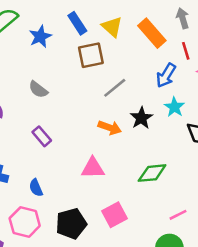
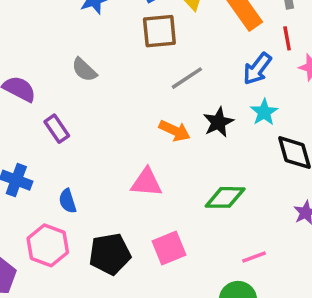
purple rectangle: (42, 136) -> (57, 129), moved

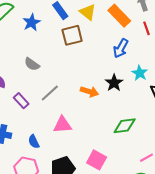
blue arrow: (257, 69) -> (121, 48), moved
gray line: (187, 78) -> (50, 93), moved
pink triangle: (146, 182) -> (63, 125), moved
pink square: (169, 248) -> (97, 160), turned -30

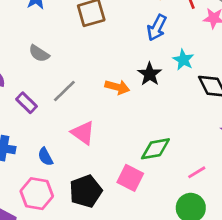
pink triangle: (63, 125) -> (83, 133), turned 42
green diamond: (125, 126) -> (155, 149), moved

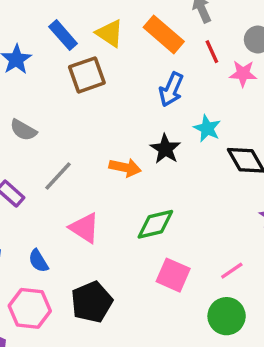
green diamond: (155, 149) -> (155, 224), moved
pink square: (130, 178) -> (173, 275), moved

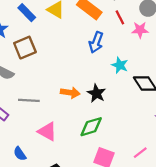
brown square: (87, 75) -> (25, 48), moved
black star: (165, 149) -> (96, 93), moved
gray line: (58, 176) -> (29, 100), turned 54

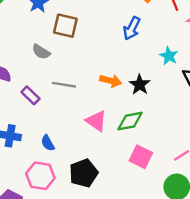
blue arrow: (96, 42) -> (132, 28), moved
brown square: (25, 48) -> (65, 26), turned 30
pink triangle: (47, 132) -> (96, 121), moved

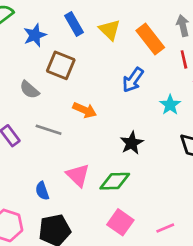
cyan star: (169, 56) -> (170, 105), moved
orange arrow: (111, 81) -> (85, 110), moved
blue semicircle: (48, 143) -> (42, 191), moved

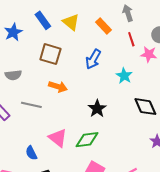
orange rectangle: (150, 39) -> (103, 26), size x0.7
brown square: (61, 65) -> (50, 54), moved
gray semicircle: (29, 90) -> (13, 75), turned -42

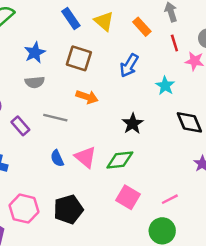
blue star: (13, 32) -> (35, 53), moved
blue semicircle: (31, 153) -> (57, 158), moved

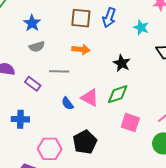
brown square: (79, 58) -> (81, 18), moved

